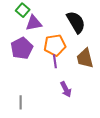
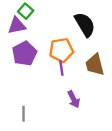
purple triangle: (34, 23) -> (17, 26), moved

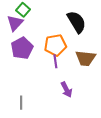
purple triangle: (17, 26) -> (15, 23), turned -36
brown trapezoid: (95, 65) -> (86, 58), turned -70

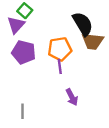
purple pentagon: (22, 48) -> (24, 52), turned -30
brown trapezoid: (86, 58) -> (93, 41), moved

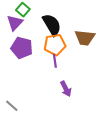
black semicircle: (83, 24) -> (52, 25), moved
gray line: (23, 111) -> (12, 106), moved, turned -48

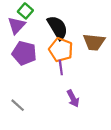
orange pentagon: (55, 45) -> (61, 50), turned 30
gray line: (12, 106) -> (18, 105), moved

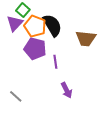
orange pentagon: (61, 50) -> (35, 26), moved
purple pentagon: (24, 53) -> (35, 49), moved

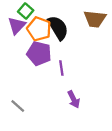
brown trapezoid: (86, 38) -> (95, 19), moved

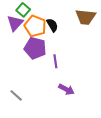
black semicircle: (58, 28) -> (52, 25), size x0.6
purple arrow: (74, 99) -> (66, 89), turned -35

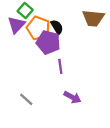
purple pentagon: (35, 48) -> (48, 42), moved
gray line: (16, 95) -> (26, 99), moved

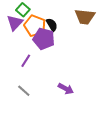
purple line: (60, 66) -> (26, 61), moved, turned 40

